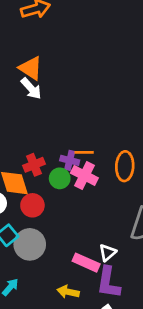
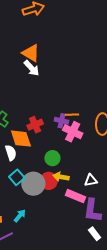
green circle: (60, 178) -> (52, 158), moved
red circle: (32, 205) -> (49, 181), moved
white triangle: (108, 253) -> (91, 180), moved, turned 32
yellow arrow: (68, 292) -> (61, 177), moved

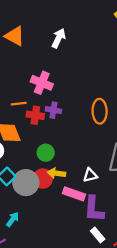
white arrow: (32, 68) -> (59, 38), moved, turned -108
orange line: (72, 115) -> (19, 104), moved
red cross: (35, 125) -> (35, 115), moved, turned 35
pink cross: (73, 132) -> (42, 83), moved

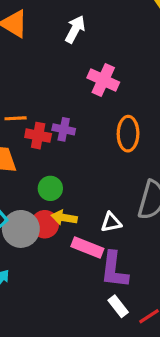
pink cross: (42, 83) -> (103, 80), moved

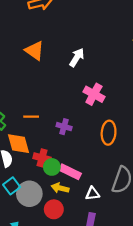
red cross: (38, 136) -> (42, 158), moved
red circle: (45, 224) -> (54, 209), moved
pink rectangle: (87, 248) -> (70, 172), moved

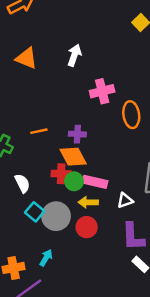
pink cross: (94, 94) -> (102, 91), turned -30
orange ellipse: (109, 133) -> (131, 115), moved
orange diamond: (19, 144) -> (73, 157), moved

